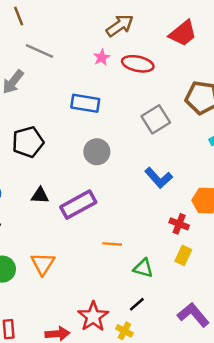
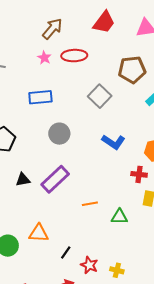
orange triangle: (43, 264) -> (39, 233), turned -45
black line: (137, 304) -> (66, 253), moved
red star: (93, 317) -> (89, 265), size x0.7

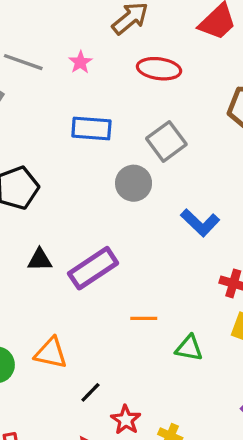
pink star: (44, 58) -> (80, 62), moved
gray square: (100, 96) -> (166, 141), moved
gray circle: (59, 134) -> (134, 183), moved

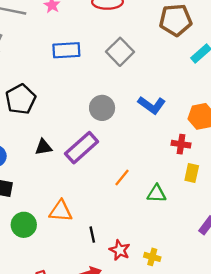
gray circle: (134, 183) -> (102, 108), moved
orange line: (144, 318) -> (122, 178), turned -42
black line: (90, 392) -> (92, 235), turned -49

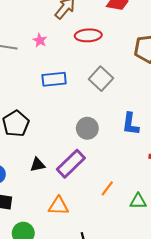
blue L-shape: (152, 105) -> (131, 124), turned 65
orange triangle: (61, 211) -> (58, 206), moved

